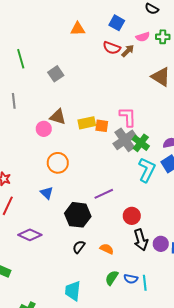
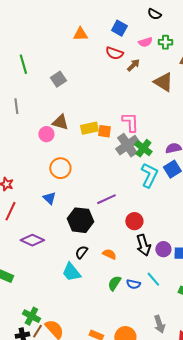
brown arrow: (128, 51) -> (133, 65), moved
cyan line: (145, 283) -> (153, 279), moved, turned -35
cyan trapezoid: (73, 291) -> (71, 272), moved, turned -45

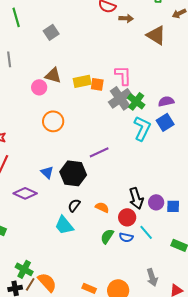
brown arrow: (133, 65) -> (126, 18), turned 48
blue triangle: (49, 198) -> (47, 172), moved
red circle: (134, 221) -> (127, 217), moved

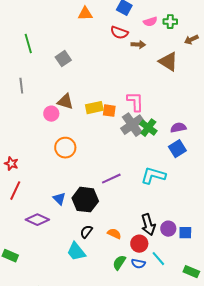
cyan L-shape: (142, 128) -> (153, 176), moved, turned -100

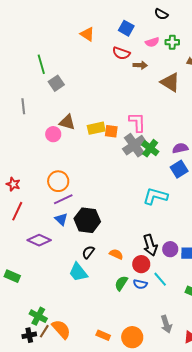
orange triangle: (85, 14) -> (87, 34), turned 35
green line: (28, 44) -> (41, 64), moved
gray square: (63, 59) -> (56, 83), moved
orange circle: (65, 148) -> (58, 181), moved
purple line: (111, 179) -> (63, 199), moved

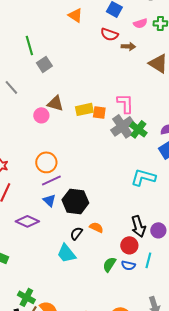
gray line: (23, 106) -> (11, 87), turned -35
orange semicircle: (116, 254) -> (96, 227), moved
cyan line: (160, 279) -> (148, 260), turned 56

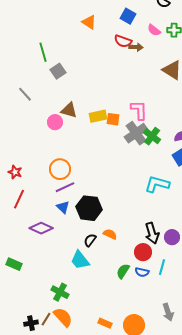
pink semicircle: (140, 23) -> (154, 30), turned 56
brown arrow: (128, 46) -> (136, 47), moved
green cross: (26, 297) -> (60, 292), moved

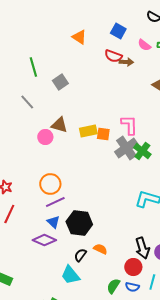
gray square: (58, 71) -> (60, 82), moved
gray line: (25, 94) -> (27, 102), moved
purple diamond: (41, 228) -> (44, 240), moved

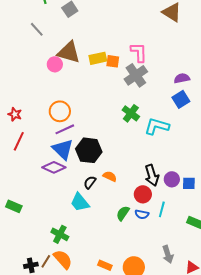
brown triangle: (59, 125) -> (69, 52), size x1.4
green cross: (142, 151) -> (131, 113), moved
blue triangle: (53, 222) -> (63, 149), size x1.6

